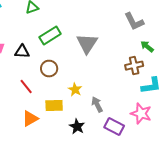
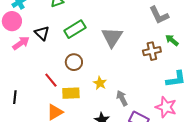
black triangle: (22, 52) -> (42, 33), moved, turned 42
brown cross: (134, 66) -> (152, 51), moved
yellow rectangle: (54, 106) -> (71, 93), moved

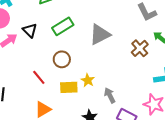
gray triangle: (112, 37) -> (100, 34), turned 30
brown cross: (152, 51) -> (140, 48), turned -30
yellow rectangle: (71, 93) -> (69, 87), moved

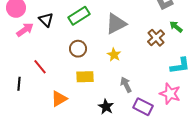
red line: (39, 77) -> (40, 67), moved
yellow star: (88, 80) -> (114, 55), moved

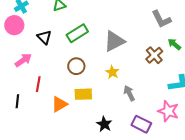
pink arrow: (25, 30) -> (23, 60), moved
red line: (40, 67) -> (38, 84), turned 49
gray arrow: (126, 85) -> (129, 93), moved
orange triangle: (59, 99) -> (59, 104), moved

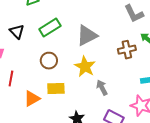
brown cross: (154, 55) -> (127, 50), turned 30
yellow star: (112, 72) -> (85, 67), size x1.5

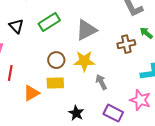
brown circle: (49, 61) -> (56, 60), moved
yellow star: (85, 67) -> (84, 61), turned -30

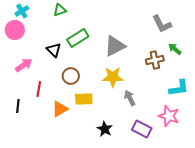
black triangle: (16, 26) -> (54, 50), moved
brown circle: (56, 60) -> (71, 76), moved

